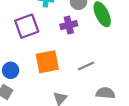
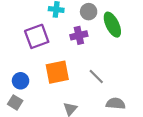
gray line: (86, 66) -> (96, 76), turned 70

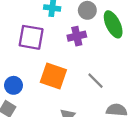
purple square: (37, 36) -> (31, 37), turned 30
orange square: (57, 72) -> (53, 76), turned 30

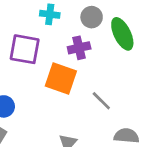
orange square: (53, 76) -> (61, 79), moved

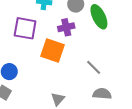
gray line: (101, 101) -> (94, 67), moved

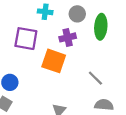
green ellipse: (99, 17) -> (101, 27), turned 30

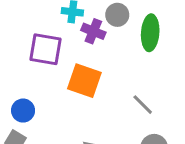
purple cross: (68, 37) -> (93, 31), moved, turned 35

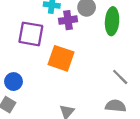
purple cross: (93, 31) -> (68, 20), turned -30
gray line: (143, 105) -> (120, 77), moved

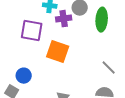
blue circle: (13, 82) -> (24, 76), moved

